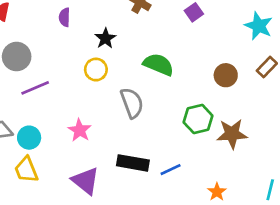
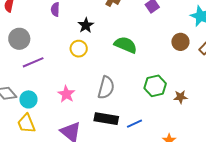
brown circle: (226, 75) -> (180, 42), moved
gray semicircle: (132, 103) -> (106, 88), moved, turned 35
brown star: (232, 134) -> (181, 97), size x0.6

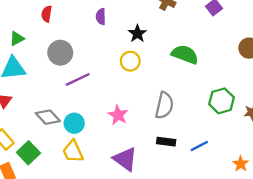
black rectangle: (106, 119) -> (166, 142), size x0.7

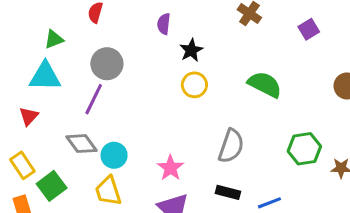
black star: (137, 34) -> (191, 50), moved
purple line: (78, 79) -> (94, 99), moved, turned -45
pink star: (118, 115) -> (170, 168), moved

